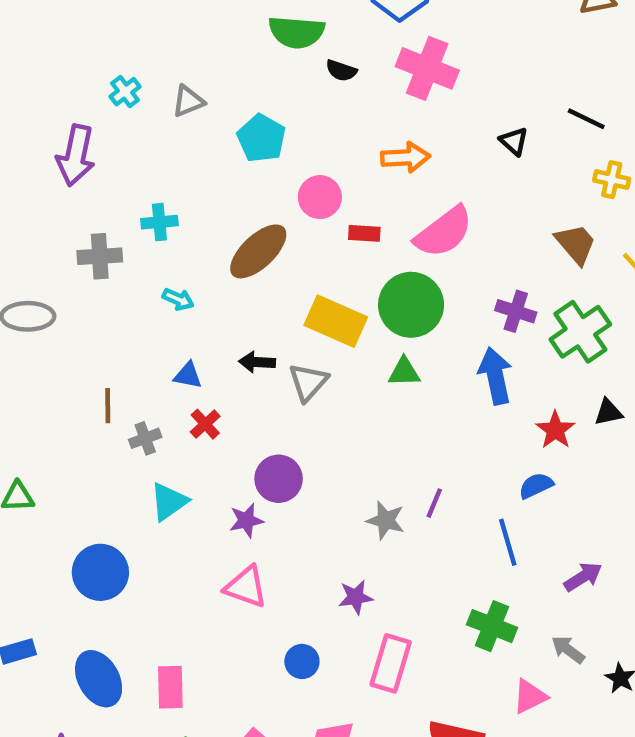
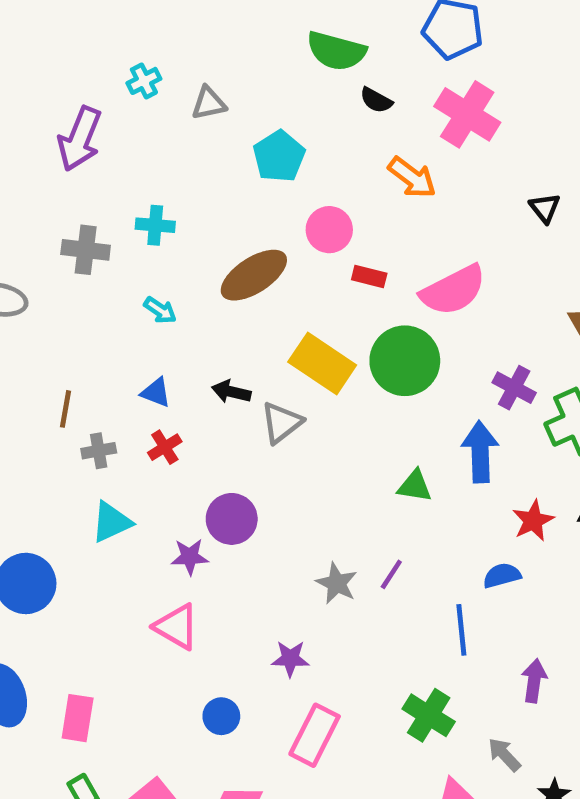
orange arrow: (405, 157) -> (412, 177), moved, turned 30
green triangle: (404, 372) -> (415, 486), moved
purple arrow: (583, 577) -> (534, 681), turned -60

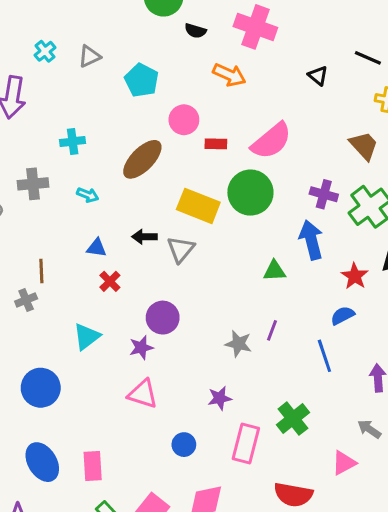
gray cross: (86, 250) -> (33, 184), moved
gray cross: (99, 451) -> (26, 300), moved
green cross: (429, 715) -> (293, 419), moved, turned 32

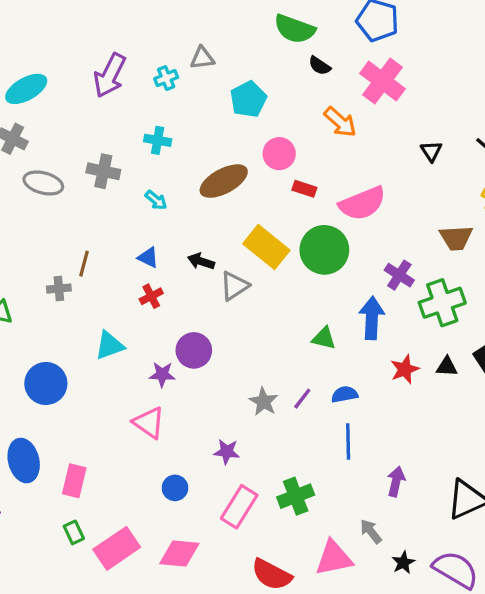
cyan cross: (45, 51) -> (166, 78), moved
brown trapezoid: (364, 146) -> (456, 238), turned 112
blue semicircle: (343, 315) -> (345, 394), moved
pink triangle: (344, 463) -> (334, 558), size x1.4

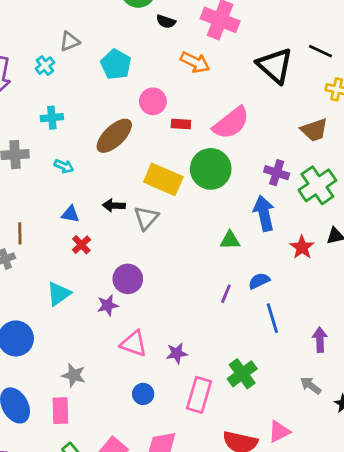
black triangle: (431, 151) -> (275, 66), size x2.0
gray star: (264, 402) -> (74, 375), moved
pink triangle: (149, 423) -> (134, 344), moved
pink triangle: (334, 558) -> (279, 432), moved, size x0.7

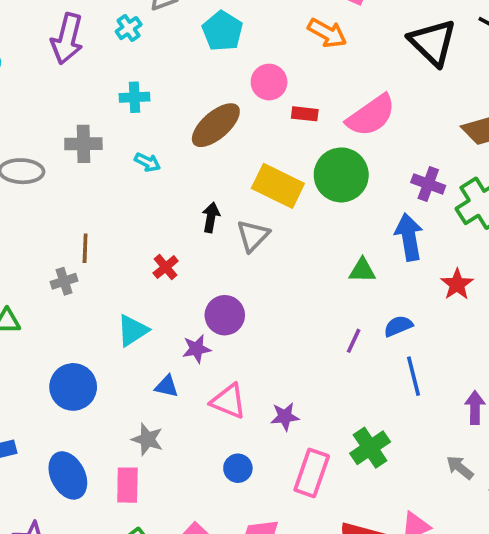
black arrow: (114, 206) -> (211, 217), turned 95
blue triangle: (70, 214) -> (167, 386), moved

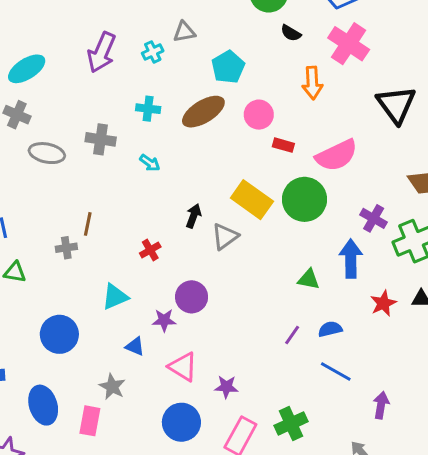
orange arrow: (327, 33) -> (312, 83), turned 48
brown ellipse: (216, 125) -> (203, 112), moved
blue line: (413, 376) -> (336, 372), turned -56
blue circle: (238, 468) -> (181, 422), size x1.6

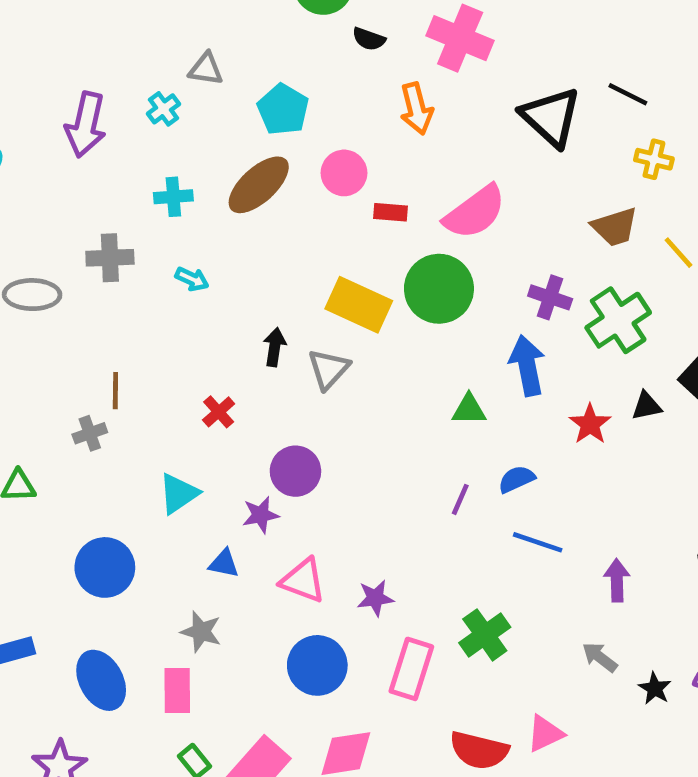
gray triangle: (184, 32) -> (206, 69), turned 30

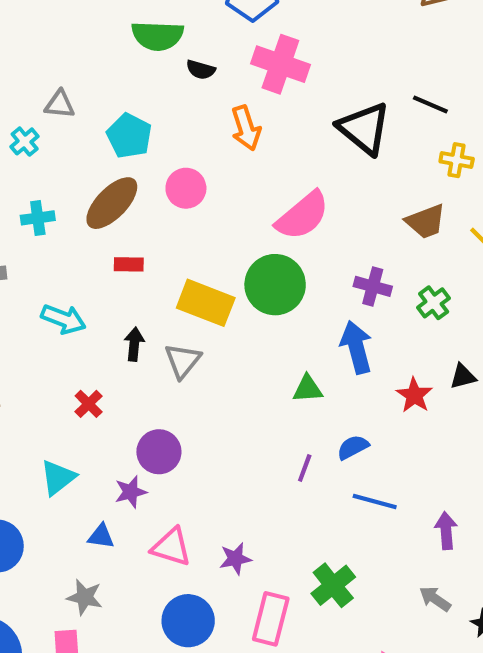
red rectangle: (391, 212) -> (129, 264), moved
cyan arrow: (192, 279) -> (64, 319), moved, size x1.5
green cross: (618, 320) -> (434, 303), size x0.6

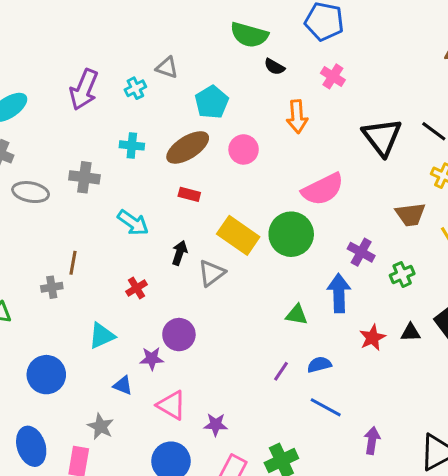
pink cross: (280, 64) -> (333, 76), size x0.6

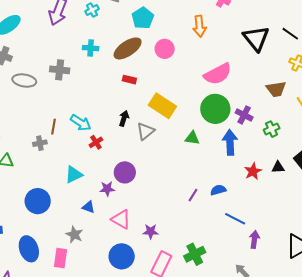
cyan arrow: (133, 223) -> (81, 123), moved
green circle: (291, 234) -> (215, 109), moved
green triangle: (297, 315) -> (192, 138), moved
blue line: (326, 407) -> (235, 219), moved

